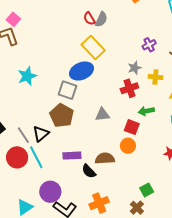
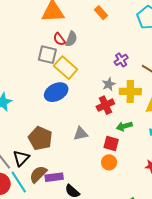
yellow cross: (155, 77) -> (130, 92), size x1.5
gray square: (68, 90) -> (47, 55), moved
brown semicircle: (105, 158) -> (38, 174), moved, turned -36

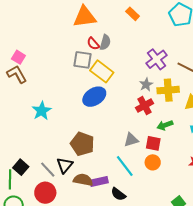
purple cross: (121, 60) -> (157, 59), size x1.5
gray triangle: (81, 134) -> (131, 140), moved
brown semicircle: (38, 174) -> (83, 180), turned 60
cyan line: (19, 182) -> (125, 166), moved

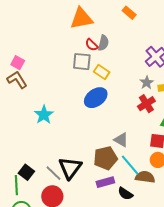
yellow rectangle: (102, 71) -> (102, 72), size x0.7
gray triangle: (131, 140) -> (121, 140), moved, turned 49
brown pentagon: (82, 144) -> (105, 158), moved, turned -30
black triangle: (65, 165) -> (70, 168), size x1.4
brown semicircle: (83, 180) -> (145, 177), moved

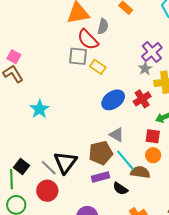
gray semicircle: (103, 43) -> (103, 26), moved
red semicircle: (92, 45) -> (88, 40), size x1.6
gray star: (147, 83) -> (145, 69), moved
blue ellipse: (96, 98) -> (113, 100), moved

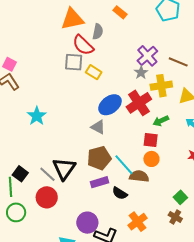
red cross: (142, 99) -> (139, 103), size x1.4
gray triangle: (117, 135) -> (98, 127), moved

